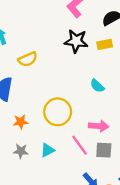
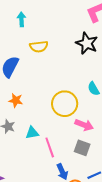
yellow circle: (58, 112) -> (65, 104), moved
pink line: (80, 145) -> (50, 147), moved

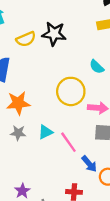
black star: (87, 43) -> (54, 34), moved
orange star: (16, 100) -> (18, 103), size x1.5

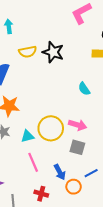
yellow circle: (71, 91) -> (51, 128), moved
pink line: (68, 142) -> (33, 162), moved

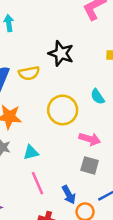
yellow semicircle: (28, 52) -> (29, 73), moved
yellow circle: (51, 128) -> (63, 110), moved

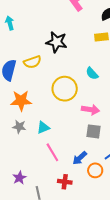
blue arrow: (69, 195) -> (80, 158), turned 84

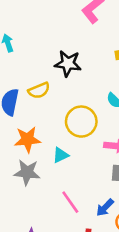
gray star: (19, 127) -> (27, 172), size x1.5
cyan triangle: (43, 128) -> (61, 155), moved

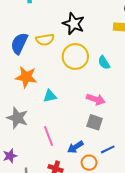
yellow circle: (81, 122) -> (75, 56), moved
gray star: (27, 172) -> (17, 118), moved

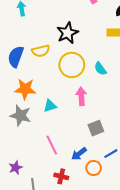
black star: (74, 24) -> (67, 33), turned 30
pink arrow: (96, 99) -> (81, 96), moved, turned -108
gray star: (17, 118) -> (21, 115), moved
gray square: (95, 122) -> (96, 128), turned -35

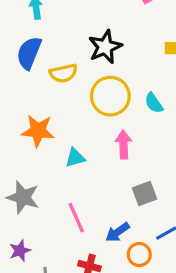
blue semicircle: (16, 57) -> (29, 53), moved
gray star: (21, 115) -> (23, 197), moved

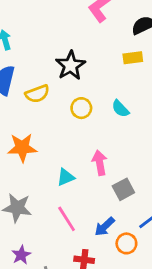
yellow circle: (110, 96) -> (81, 108), size x0.6
pink arrow: (123, 144) -> (100, 163), moved
cyan triangle: (75, 158) -> (66, 177), moved

